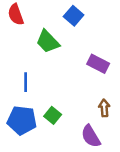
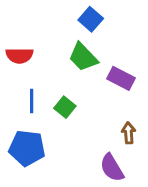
red semicircle: (16, 15) -> (19, 56), moved, turned -70
green trapezoid: (48, 42) -> (83, 57), moved
green square: (53, 115) -> (65, 107), moved

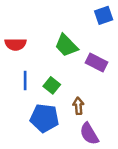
blue square: (91, 19) -> (104, 15), moved, turned 30
brown arrow: (129, 133) -> (78, 106), moved
blue pentagon: (27, 148) -> (45, 118), moved

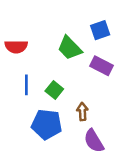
blue square: (104, 15) -> (100, 30), moved

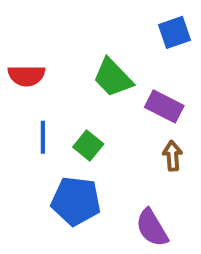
blue square: (100, 30) -> (175, 32), moved
brown arrow: (82, 112) -> (172, 156), moved

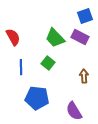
red semicircle: (26, 76) -> (13, 37), turned -120
purple rectangle: (164, 106) -> (80, 37), moved
green square: (88, 146) -> (48, 63), moved

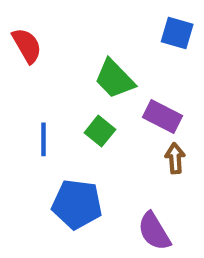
blue square: (85, 16) -> (177, 33), turned 35
red semicircle: (13, 37) -> (27, 46), moved
purple rectangle: (80, 37) -> (163, 116), moved

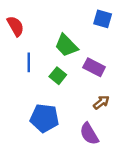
blue line: (44, 139) -> (29, 62), moved
brown arrow: (175, 158) -> (101, 102), moved, turned 56

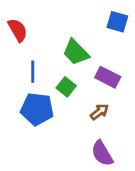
brown arrow: (101, 102) -> (99, 112), moved
blue pentagon: (44, 118) -> (37, 109), moved

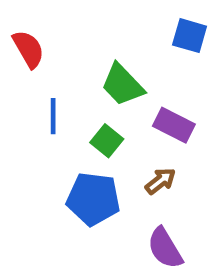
blue pentagon: (37, 109) -> (93, 199), moved

